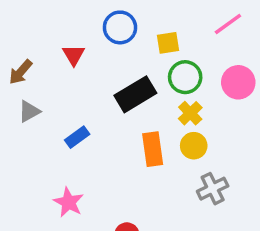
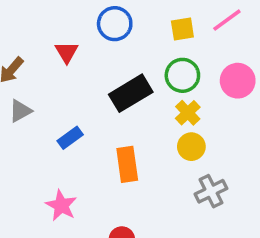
yellow square: (168, 43) -> (182, 29), moved
orange rectangle: (153, 149) -> (127, 164), moved

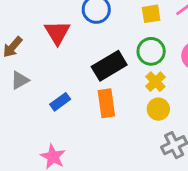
red triangle: (67, 52) -> (57, 33), size x1.4
orange rectangle: (127, 164) -> (106, 103), moved

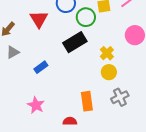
green circle: (151, 51) -> (86, 17), moved
orange rectangle: (106, 103) -> (87, 101), moved

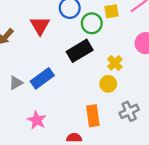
gray triangle: (13, 52) -> (16, 83), moved
blue rectangle: (41, 67) -> (42, 78), size x1.5
yellow circle: (109, 72) -> (108, 84), moved

